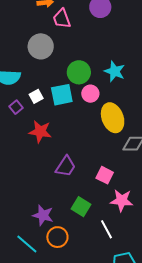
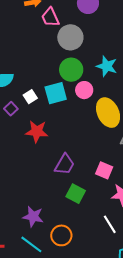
gray circle: (41, 46) -> (70, 37), moved
green square: (81, 207) -> (76, 194), moved
purple star: (43, 215) -> (33, 217), moved

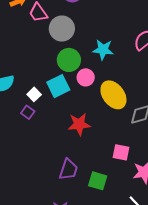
purple square: (11, 109) -> (28, 112), moved
red star: (37, 131) -> (79, 124), moved
purple trapezoid: (65, 164) -> (68, 170), moved

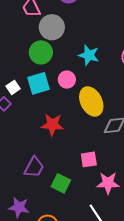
green circle: (69, 60) -> (41, 52), moved
pink square: (121, 152) -> (89, 159), turned -30

